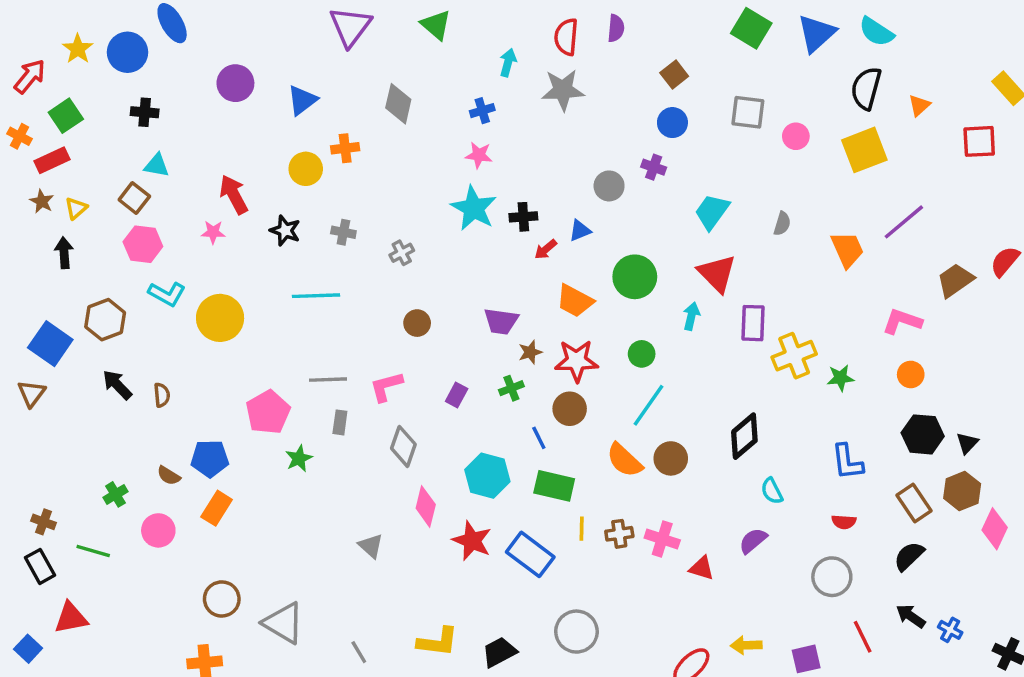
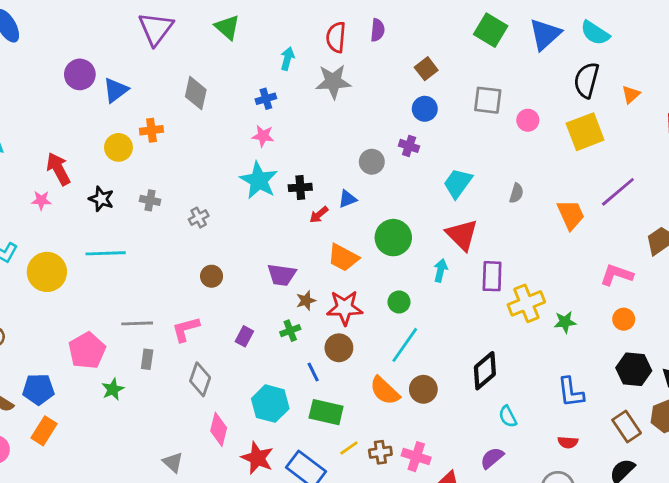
purple circle: (235, 83) -> (80, 74), moved
cyan line: (316, 296) -> (106, 253), moved
yellow line: (582, 529) -> (349, 448), turned 54

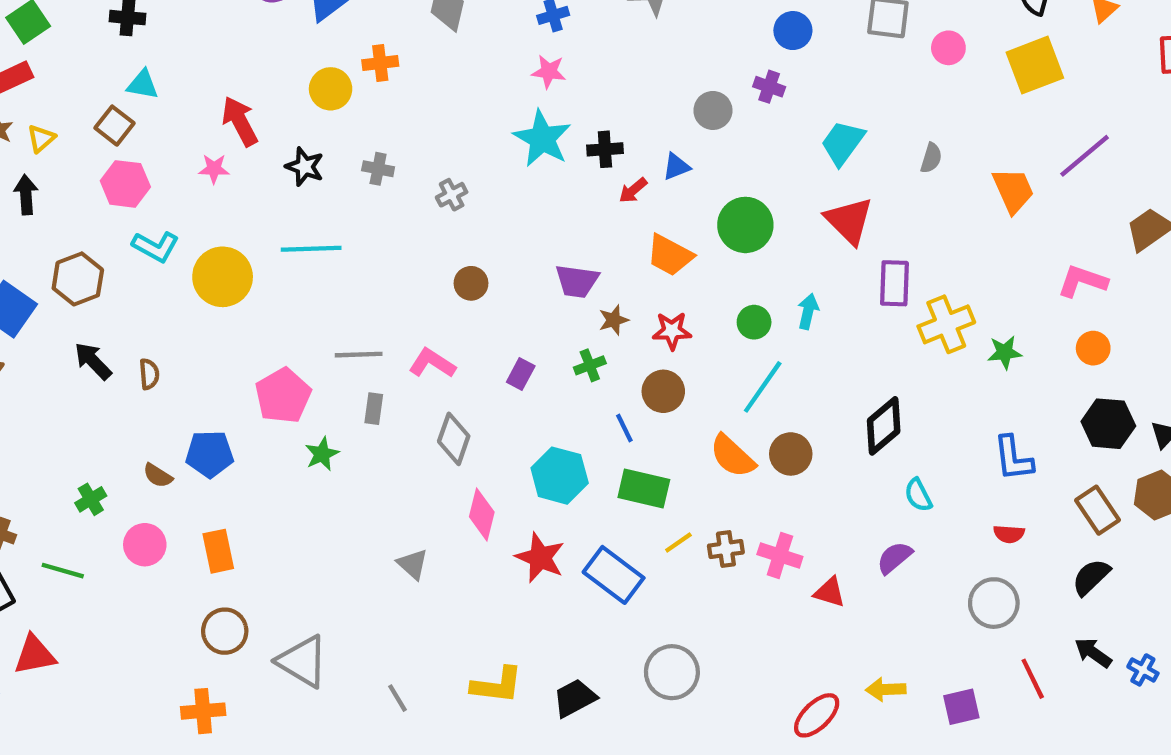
cyan arrow: (441, 270) -> (808, 311), moved
red star: (345, 308) -> (672, 331), size x0.7
pink L-shape: (186, 329) -> (432, 363), turned 48
orange rectangle: (44, 431) -> (218, 551), moved, turned -44

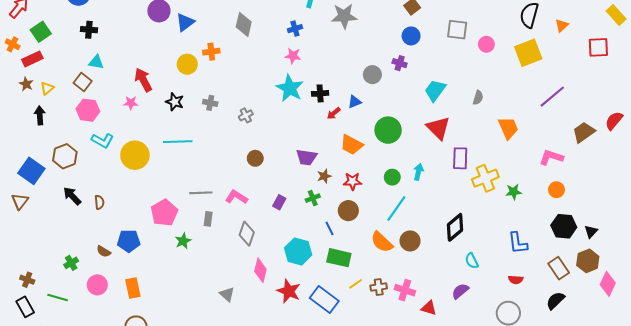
orange trapezoid: (1013, 190) -> (508, 128), moved

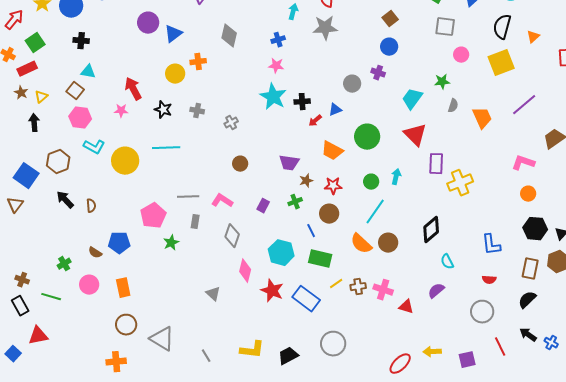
gray square: (457, 30) -> (445, 27), moved
orange trapezoid: (508, 128) -> (482, 118), moved
green star: (514, 192) -> (442, 82), moved
brown rectangle: (559, 268) -> (530, 269), turned 45

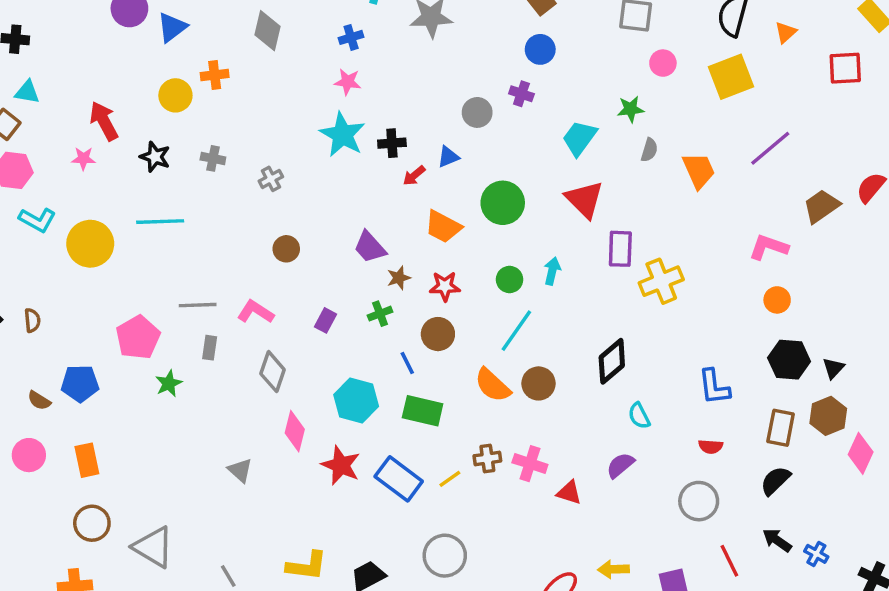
purple trapezoid: (289, 163) -> (370, 247), turned 40
yellow line: (336, 284) -> (450, 479), moved

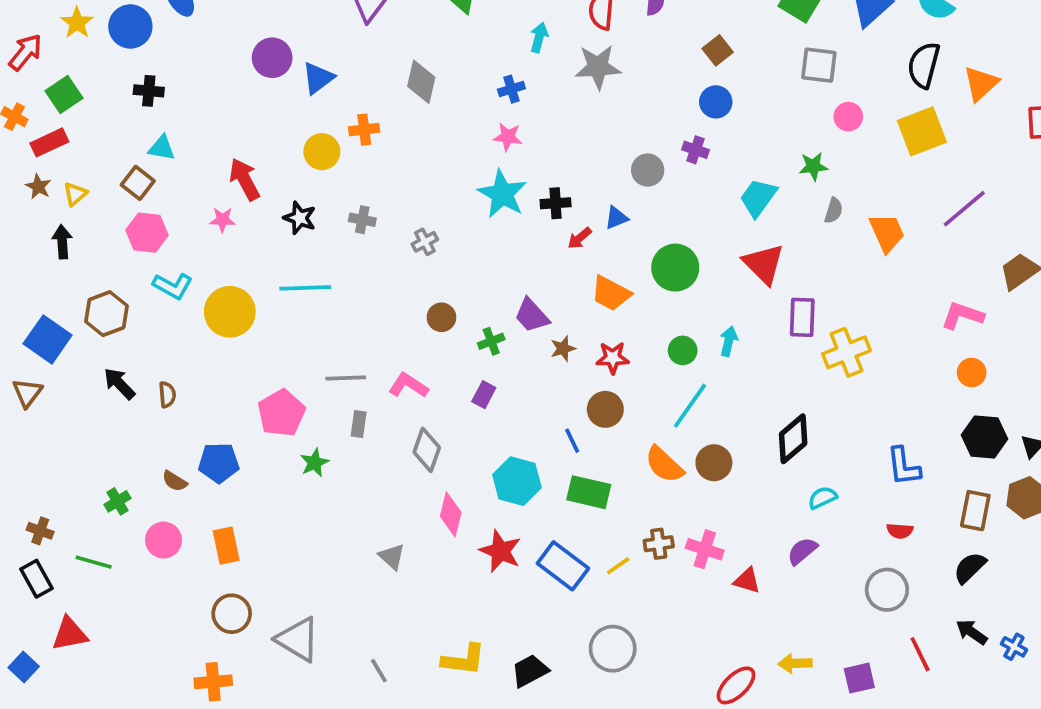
orange triangle: (786, 32) -> (981, 84), size x1.5
green cross: (380, 314) -> (491, 341), moved
cyan semicircle: (639, 416) -> (823, 498), turned 92

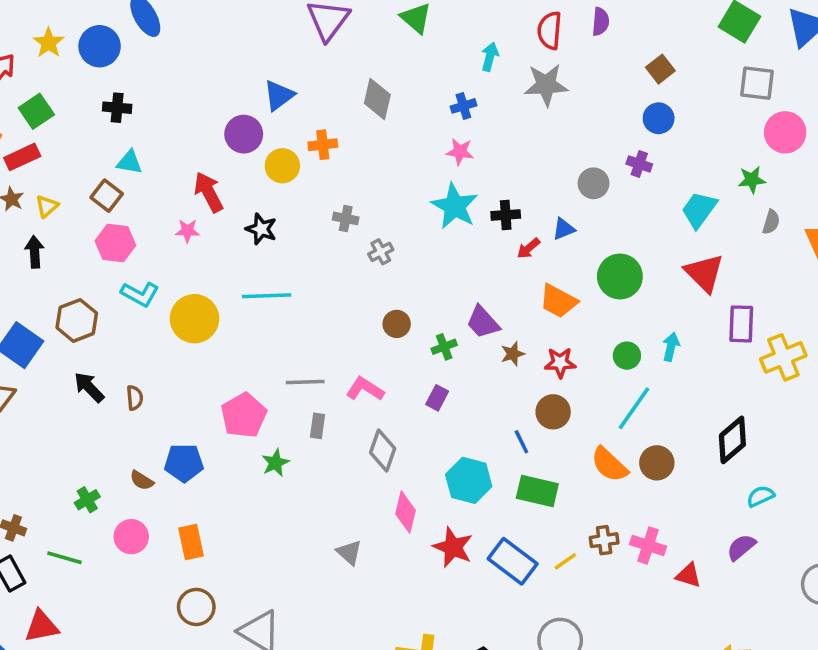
purple circle: (272, 58) -> (244, 134), moved
pink circle: (848, 117) -> (785, 132), size x1.5
gray cross: (362, 220) -> (346, 218), moved

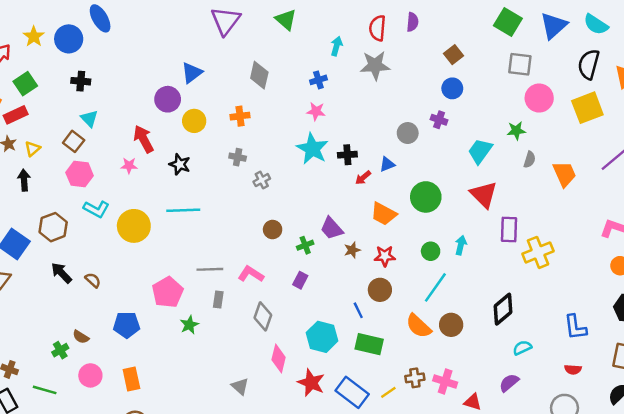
orange cross: (323, 145) -> (240, 116), moved
cyan triangle: (129, 162) -> (89, 119), turned 36
brown semicircle: (135, 398) -> (93, 280), turned -42
brown semicircle: (142, 480) -> (81, 337), moved

